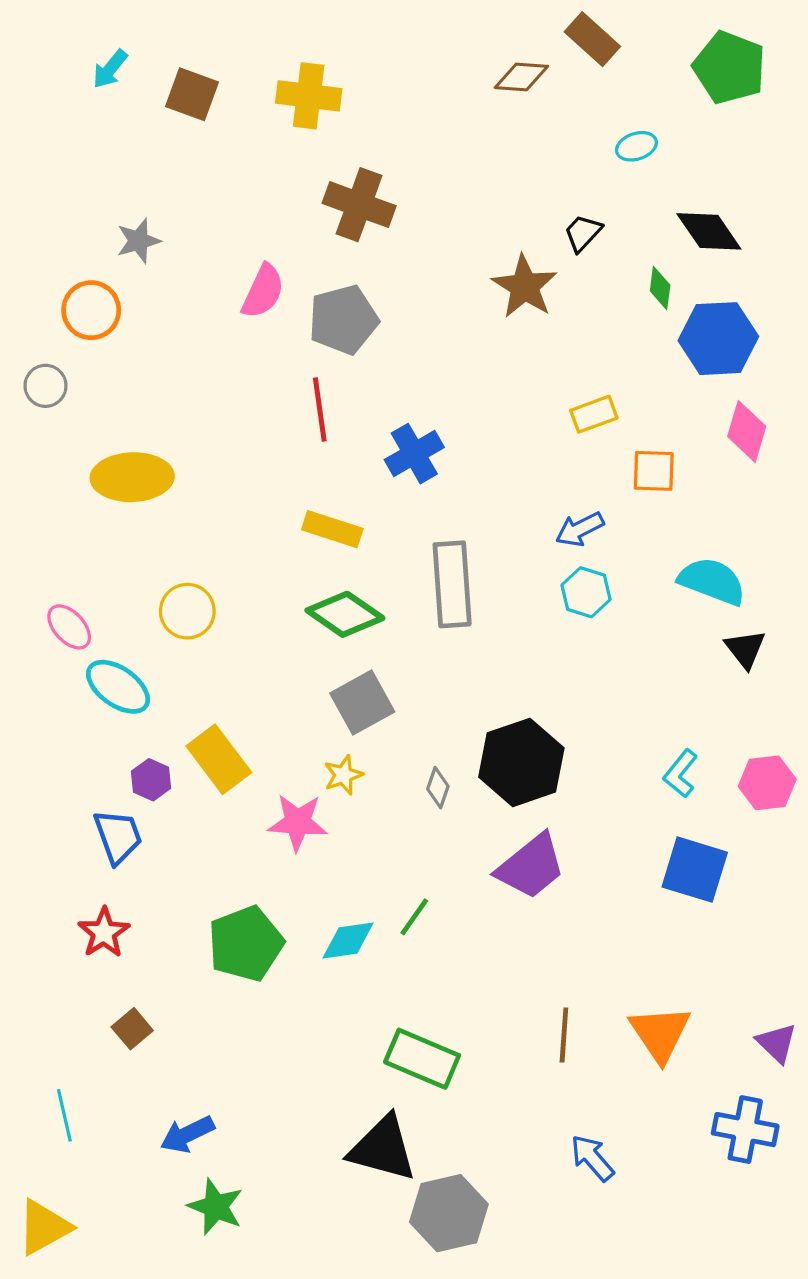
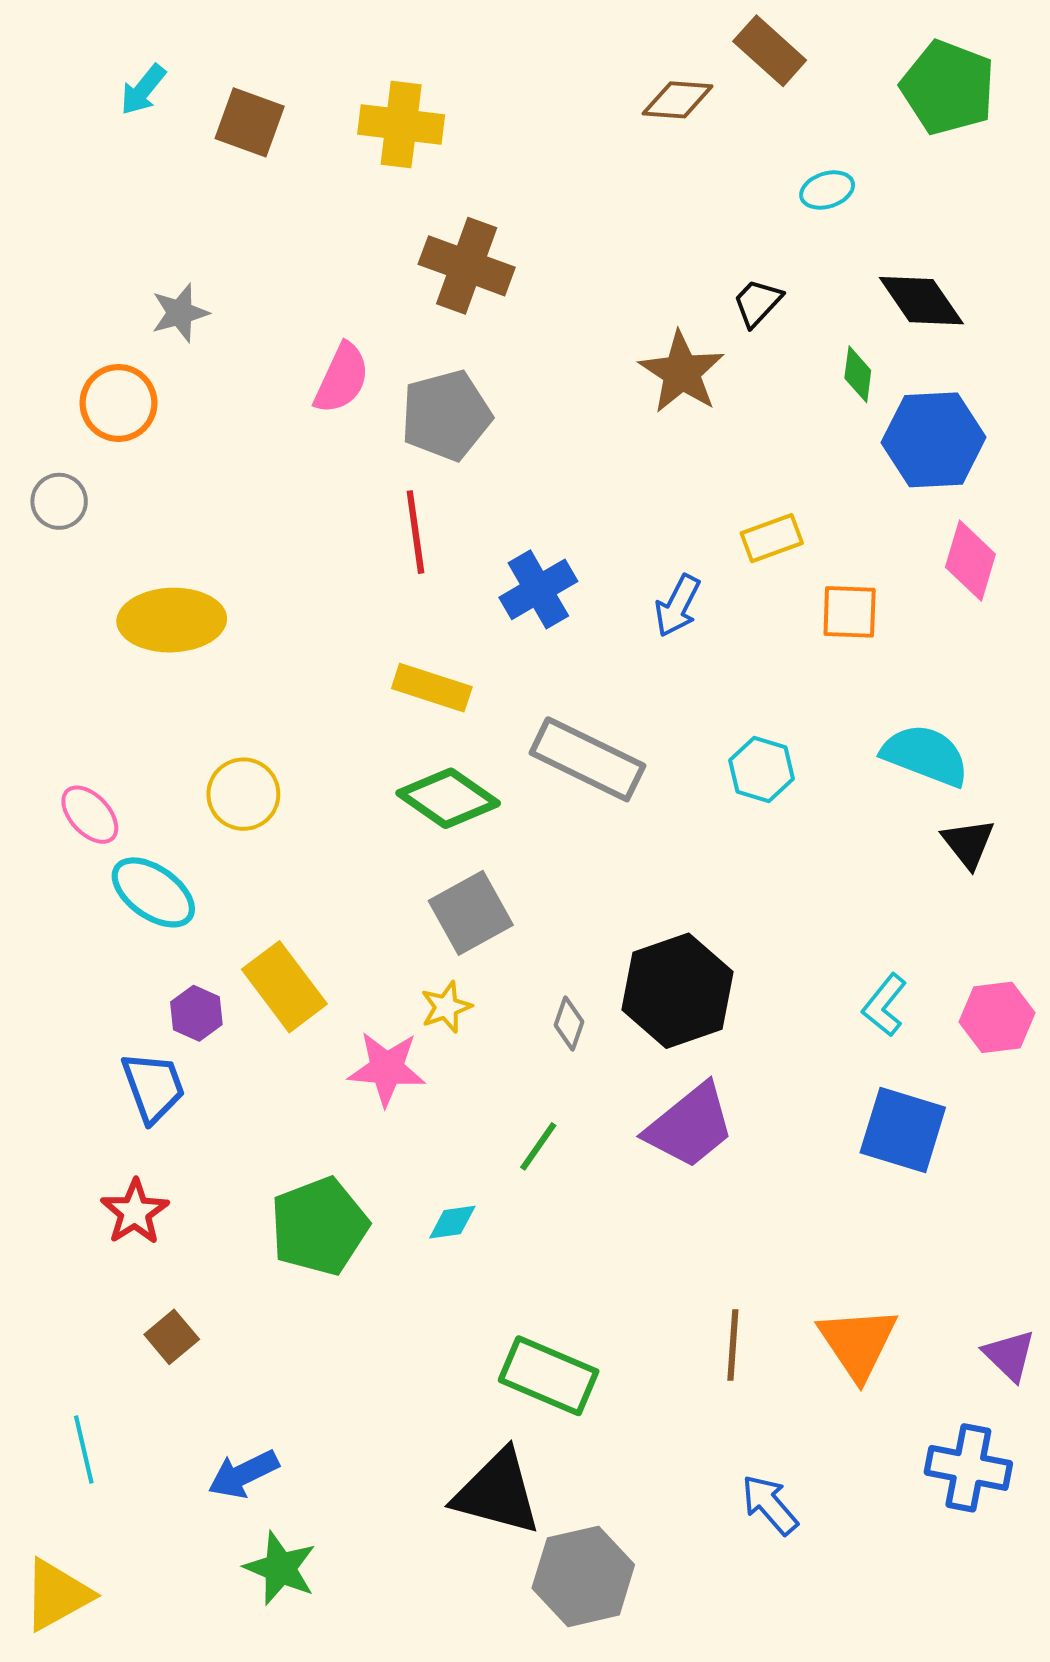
blue arrow: (580, 529) -> (678, 606), moved, turned -36
gray rectangle: (452, 584) -> (587, 759), turned -60
green line: (414, 917) -> (538, 1146), moved
cyan diamond: (348, 940) -> (452, 1222), size x0.7

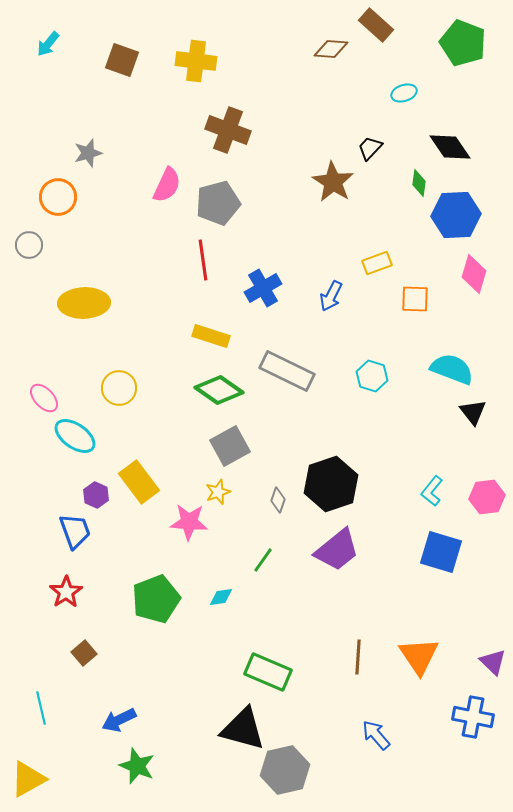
cyan arrow: (143, 90) -> (48, 44), moved

